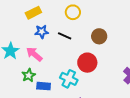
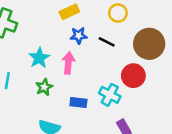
brown circle: (99, 36) -> (149, 44), size x1.6
pink arrow: (34, 54) -> (68, 63), turned 54
green star: (29, 75) -> (44, 87), moved

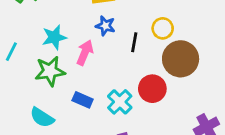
yellow circle: (118, 13) -> (163, 28), moved
black line: (107, 42) -> (134, 42), turned 56
green star: (44, 87) -> (50, 71), size x1.5

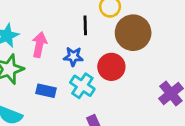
blue star: (105, 26) -> (73, 56), moved

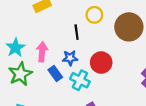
brown circle: (133, 33) -> (129, 27), moved
blue rectangle: (46, 91) -> (55, 74), moved, turned 48

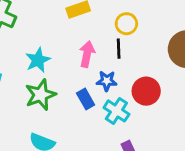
yellow circle: (94, 15) -> (126, 24), moved
pink arrow: (42, 52) -> (87, 54), moved

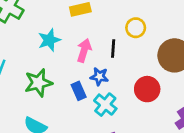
yellow circle: (126, 24) -> (136, 28), moved
cyan star: (38, 60) -> (49, 40), moved
red circle: (146, 91) -> (147, 89), moved

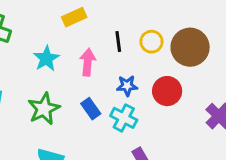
yellow circle: (136, 28) -> (151, 42), moved
black line: (113, 49) -> (118, 41), moved
blue star: (99, 77) -> (127, 86), moved

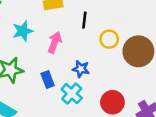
black line: (118, 41) -> (84, 20), moved
red circle: (167, 91) -> (112, 102), moved

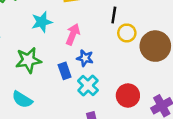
black line: (84, 20) -> (114, 15), moved
blue star: (81, 69) -> (85, 58), moved

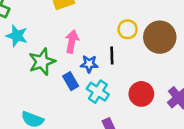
black line: (114, 15) -> (112, 55), moved
cyan star: (42, 22) -> (17, 36), moved, turned -30
green star: (28, 60) -> (42, 62), moved

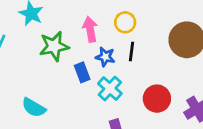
yellow circle: (128, 29) -> (125, 22), moved
pink arrow: (72, 41) -> (90, 29), turned -30

